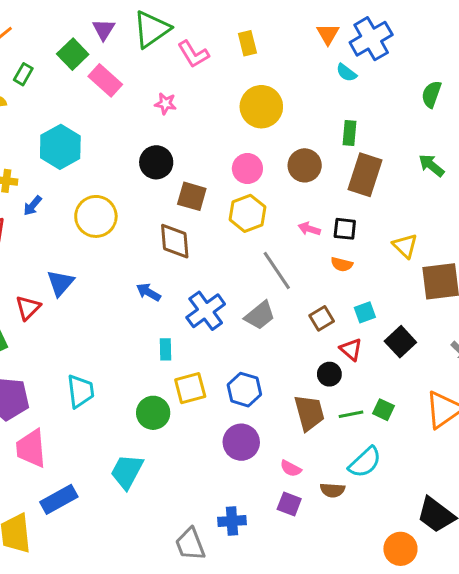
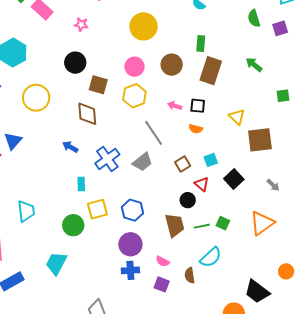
green semicircle: (431, 94) -> (254, 18), turned -36
brown semicircle: (332, 490) -> (190, 275), turned 77
blue cross: (232, 521) -> (130, 270), moved

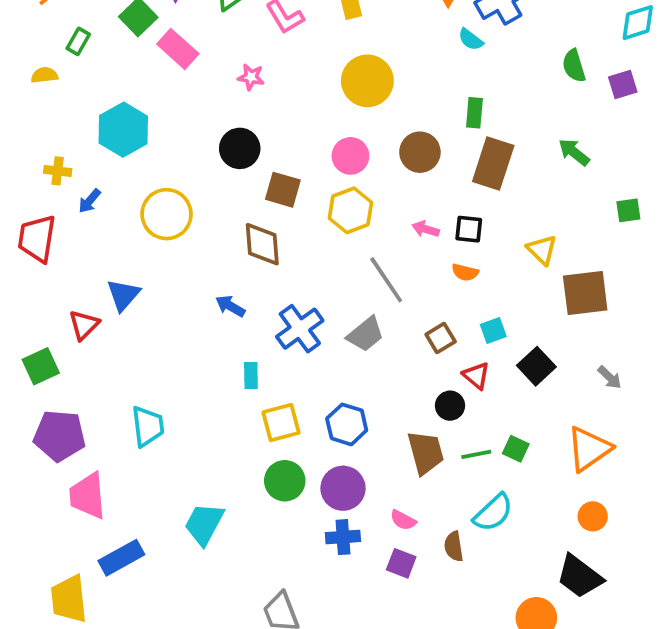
green circle: (73, 225) -> (285, 481), moved
orange circle: (286, 271) -> (593, 516), moved

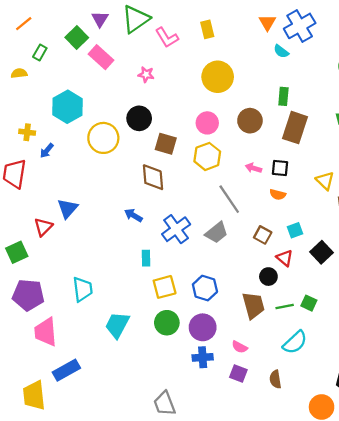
yellow circle: (166, 214) -> (103, 138), moved
brown square: (441, 338) -> (263, 235), turned -30
cyan trapezoid: (204, 524) -> (117, 325), moved
brown semicircle: (454, 546) -> (275, 379), moved

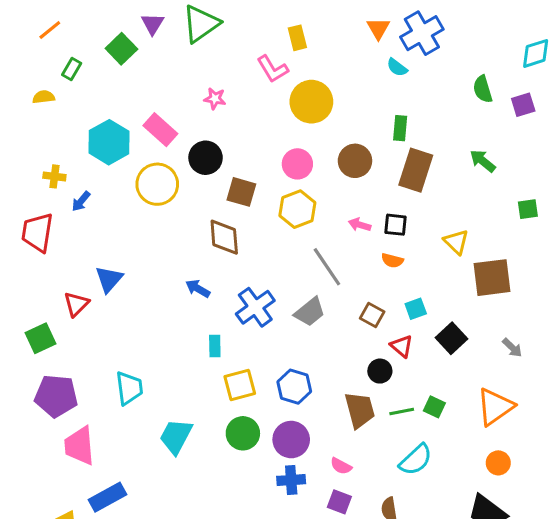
pink L-shape: (167, 38) -> (272, 69), moved
pink rectangle: (101, 57) -> (160, 130), moved

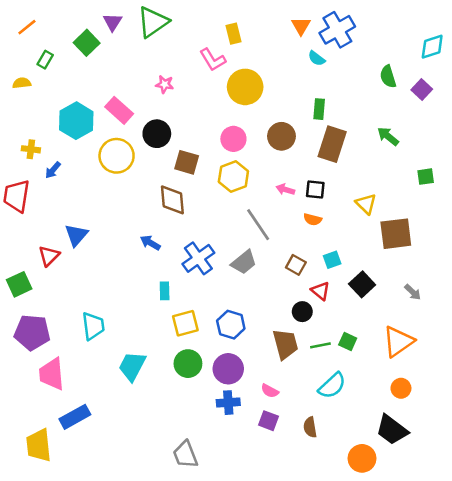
purple square: (523, 105) -> (422, 90), turned -30

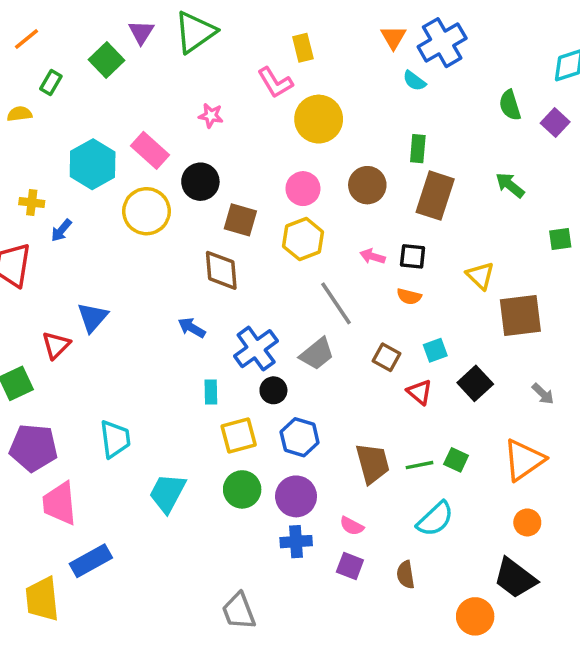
black circle: (302, 312) -> (273, 390), moved

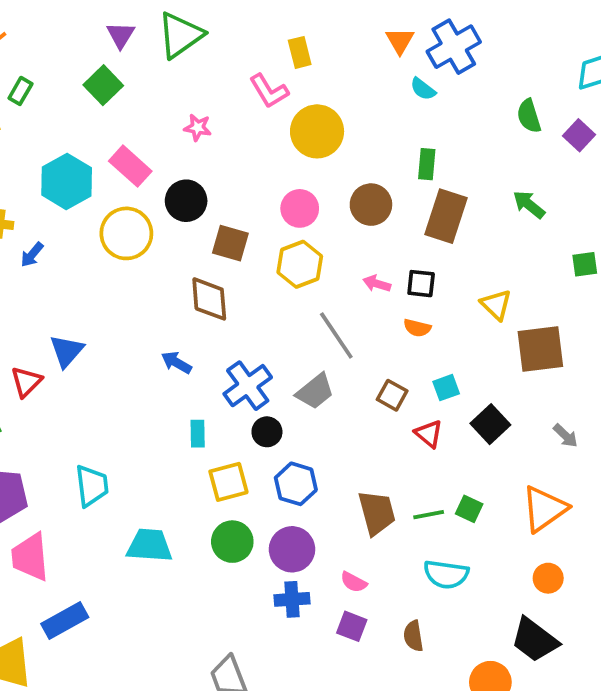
green square: (106, 60) -> (103, 85), moved
cyan trapezoid: (167, 493) -> (149, 545), turned 66
cyan semicircle: (435, 519) -> (446, 574), turned 51

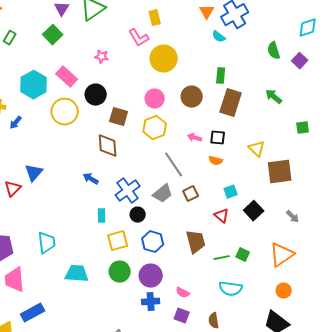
brown square: (392, 395) -> (191, 194), moved, turned 35
brown trapezoid: (377, 513) -> (196, 242), moved

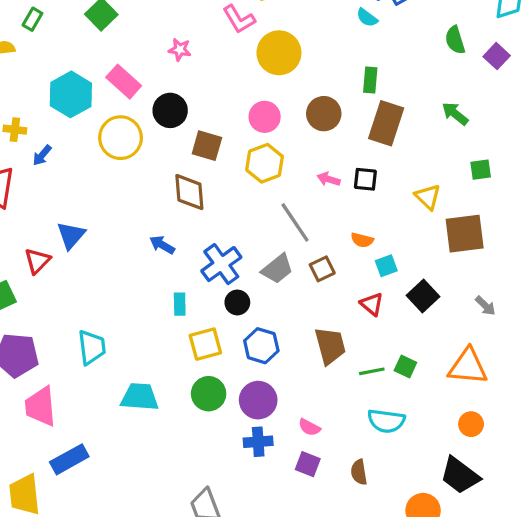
green square: (303, 128) -> (481, 170), moved
orange semicircle: (216, 161) -> (362, 240), moved
orange triangle: (282, 255) -> (468, 367), turned 40

